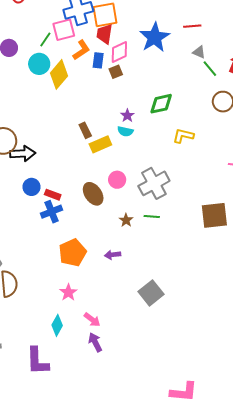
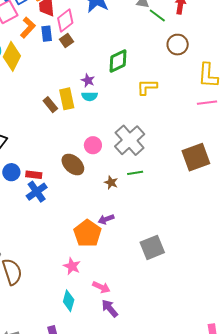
yellow rectangle: (100, 144) -> (67, 99), moved, turned -65
orange pentagon: (72, 253) -> (87, 233), moved
gray square: (151, 293) -> (152, 247), turned 30

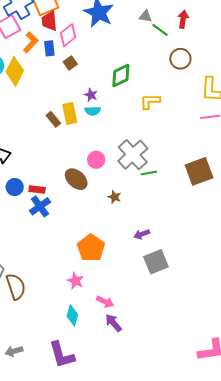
brown square: (66, 40) -> (70, 63), moved
green line: (135, 173) -> (149, 173), moved
purple arrow: (106, 219) -> (142, 234), moved

